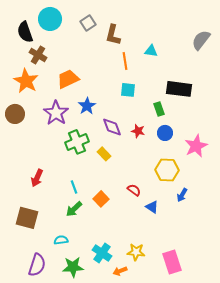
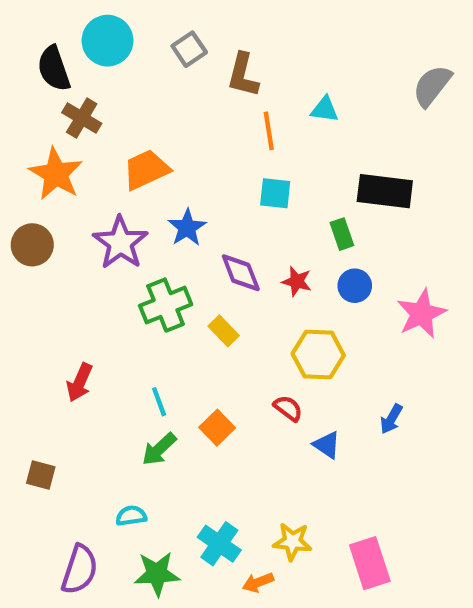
yellow hexagon: (167, 170) -> (318, 355), moved
brown square: (27, 218) -> (41, 475), moved, size x0.6

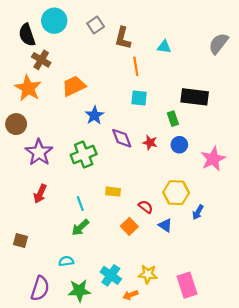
cyan triangle: (325, 109) -> (164, 47), moved
purple star: (120, 243) -> (39, 152), moved
yellow rectangle: (224, 331) -> (113, 192), moved, turned -40
yellow hexagon: (318, 355) -> (176, 193), moved
orange square: (217, 428) -> (129, 226), moved

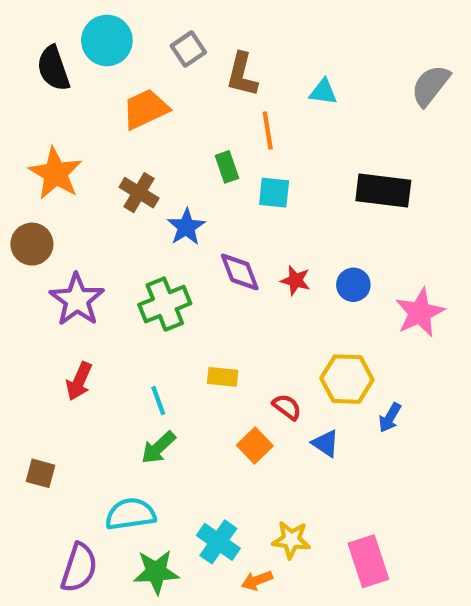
brown cross: (41, 60) -> (139, 193), moved
orange trapezoid: (74, 86) -> (145, 109), moved
green rectangle: (173, 119) -> (227, 167), moved
cyan semicircle: (66, 261) -> (130, 514), size x1.6

